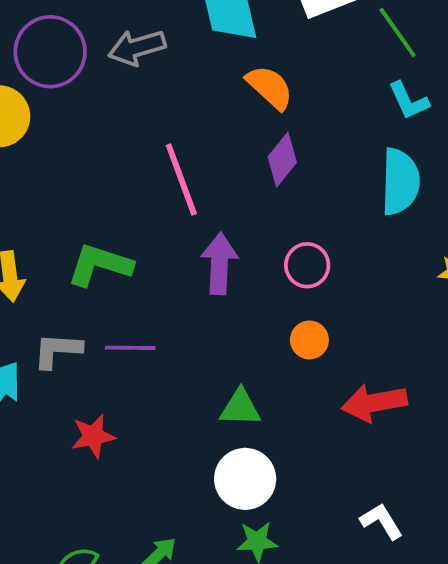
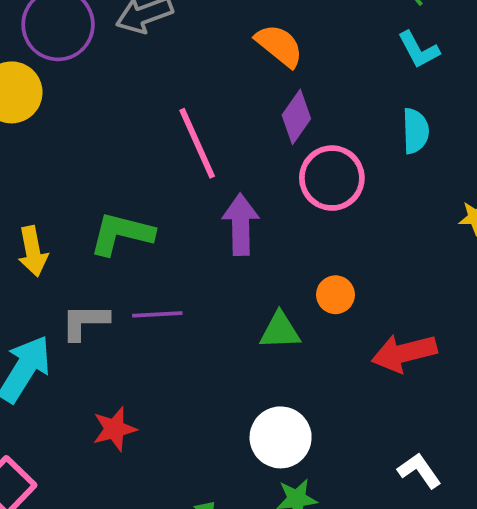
cyan semicircle: (400, 182) -> (415, 131), size x0.7
pink circle: (307, 265) -> (332, 178), moved, size x1.4
green triangle: (240, 408) -> (280, 331), moved
red star: (93, 436) -> (115, 429), moved

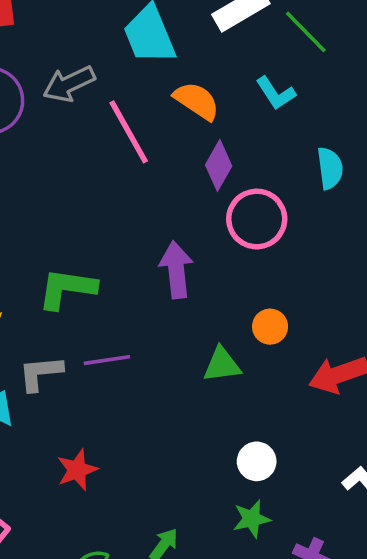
cyan L-shape: (419, 50) -> (276, 93), moved
pink line: (197, 143) -> (129, 132), moved
white circle: (281, 437) -> (257, 461), moved, size x0.7

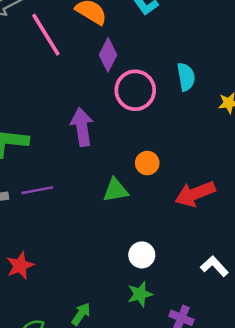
cyan semicircle: (330, 168) -> (186, 77), moved

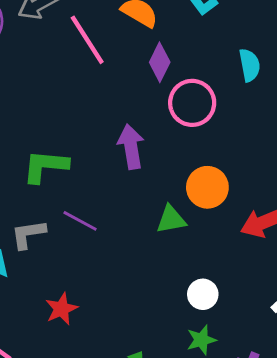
cyan semicircle: (186, 77) -> (250, 65), moved
orange circle: (147, 163) -> (207, 187), size x1.5
purple line: (37, 190) -> (80, 221), turned 40

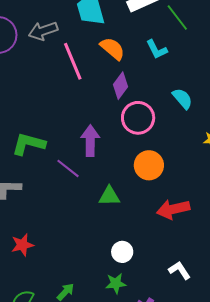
cyan semicircle: (250, 65) -> (182, 99), turned -40
orange circle: (207, 187) -> (149, 165), moved
purple line: (80, 221) -> (68, 168), moved

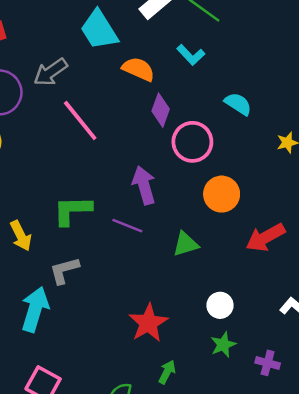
pink line: (73, 61) -> (80, 121), moved
red star: (22, 245) -> (148, 323), moved, size x1.4

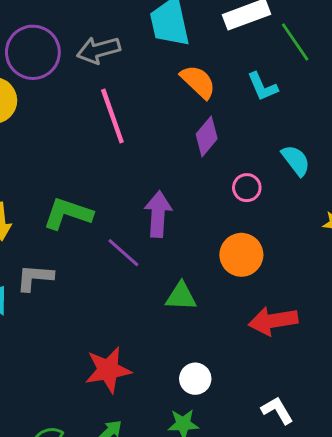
pink circle: (192, 142) -> (247, 188), moved, size x0.6

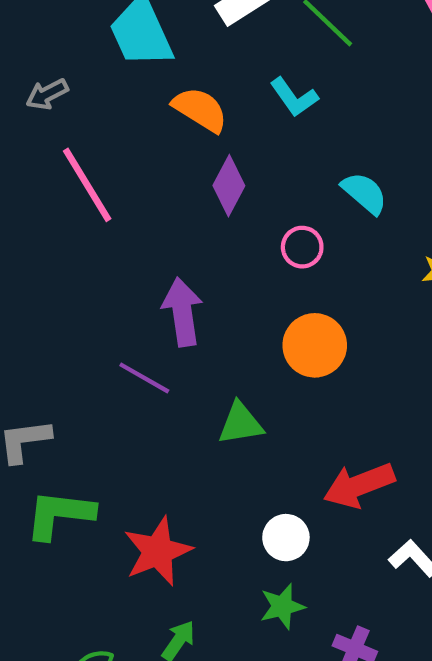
gray arrow: (98, 50) -> (47, 94), size x0.7
green L-shape: (68, 214) -> (60, 514), moved
red arrow: (273, 321) -> (359, 485), moved

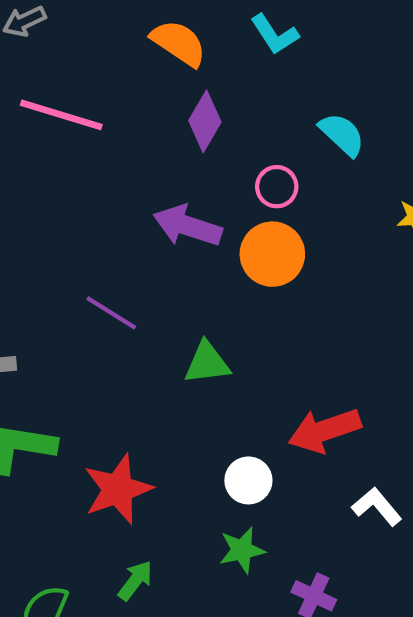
pink line: (87, 185) -> (61, 115), turned -44
purple arrow: (182, 312) -> (187, 226), moved, turned -66
orange circle: (315, 345) -> (272, 254), moved

